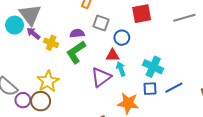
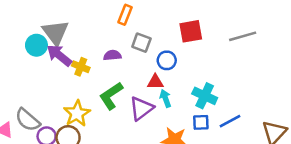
purple arrow: (33, 33) -> (59, 55), size x1.5
green L-shape: (76, 52) -> (111, 96), moved

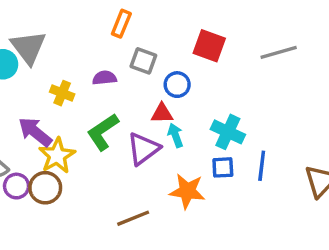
red square: (191, 31) -> (209, 46), turned 30
purple arrow: (59, 55) -> (35, 132), moved
blue line: (230, 121) -> (262, 166), turned -55

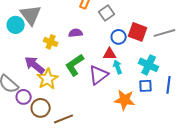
red square: (209, 46) -> (138, 32), moved
gray line: (279, 52) -> (165, 33), moved
gray square: (143, 61) -> (107, 13), moved, turned 35
brown circle: (45, 188) -> (41, 108), moved
brown line: (133, 218) -> (64, 119), moved

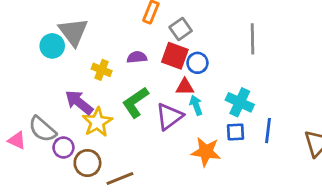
red square: (138, 32) -> (175, 56), moved
gray line: (165, 33) -> (252, 39), moved, turned -75

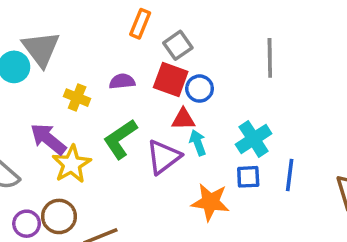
cyan cross: (240, 102) -> (254, 139), turned 32
purple circle: (63, 147) -> (27, 224), moved

